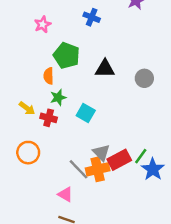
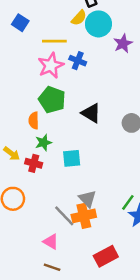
pink star: (43, 24) -> (51, 66), moved, size x1.5
black triangle: (105, 69) -> (91, 113), turned 30
cyan square: (86, 113) -> (72, 158), turned -36
red rectangle: (119, 160) -> (106, 256), moved

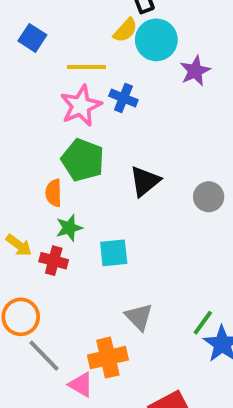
black triangle: (91, 113) -> (145, 181), turned 50
gray line: (64, 216) -> (44, 356), moved
orange cross: (84, 216) -> (108, 358), moved

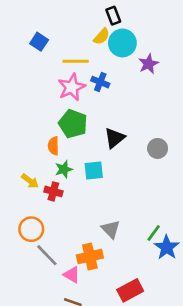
cyan square: (114, 253) -> (94, 171), moved

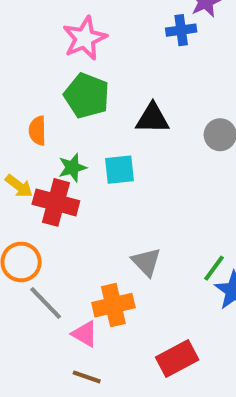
blue cross: (100, 82) -> (181, 30), moved, turned -30
black triangle: (115, 138) -> (152, 118), turned 40
orange semicircle: (53, 146) -> (37, 131), moved
red cross: (53, 191) -> (56, 202), size x1.5

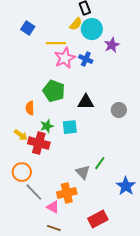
blue cross: (181, 30) -> (86, 59), moved, turned 32
pink star: (85, 38) -> (65, 58), moved
green line: (214, 268) -> (100, 163), moved

